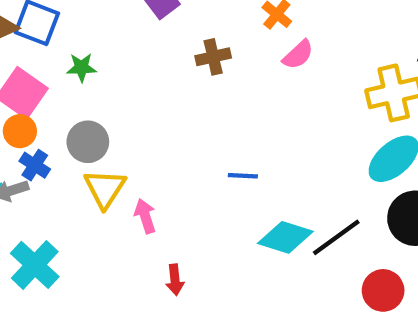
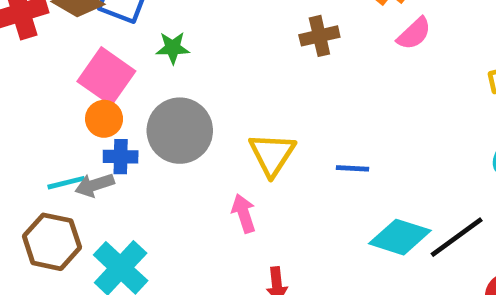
gray circle: (88, 142) -> (180, 131), size x1.4
blue cross: (35, 165) -> (121, 157), turned -32
yellow triangle: (105, 188) -> (272, 154), moved

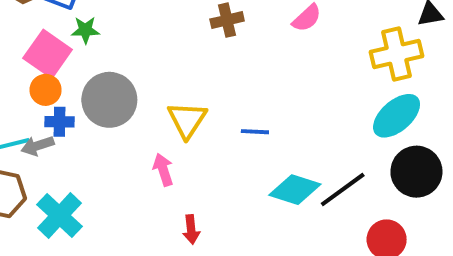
green star: (173, 48) -> (85, 30), moved

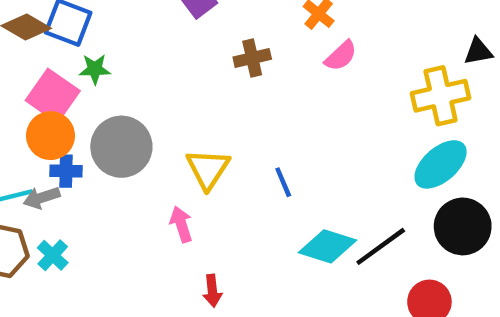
orange circle: (46, 90) -> (50, 136), size x1.4
blue line: (255, 132) -> (283, 182), turned 64
cyan cross: (59, 215) -> (53, 255), moved, size x0.6

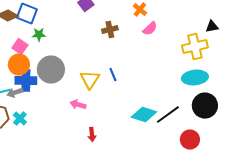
pink square: (53, 96) -> (20, 47), size x0.7
cyan ellipse: (441, 164) -> (195, 78), turned 35
blue cross: (66, 171) -> (26, 81), size x1.5
blue line: (283, 182) -> (113, 75), moved
pink arrow: (181, 224) -> (78, 105), turned -56

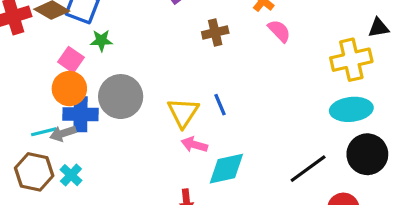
pink semicircle: (150, 29) -> (279, 31), turned -91
pink arrow: (78, 105) -> (194, 145), moved
cyan diamond: (144, 115) -> (226, 169), moved, turned -30

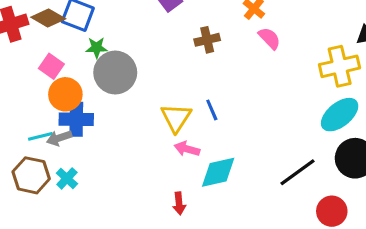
pink square: (71, 60) -> (51, 66), moved
gray circle: (121, 97) -> (115, 73), moved
cyan ellipse: (351, 109) -> (340, 115), turned -33

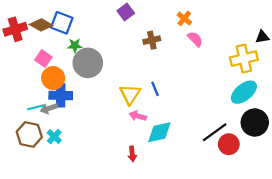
red circle: (332, 211) -> (229, 144), moved

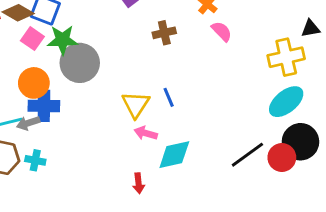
green star: (75, 46) -> (63, 40), size x1.5
pink square: (43, 59) -> (32, 39), moved
cyan cross: (54, 137) -> (35, 160), turned -32
red circle: (229, 144) -> (282, 158), moved

